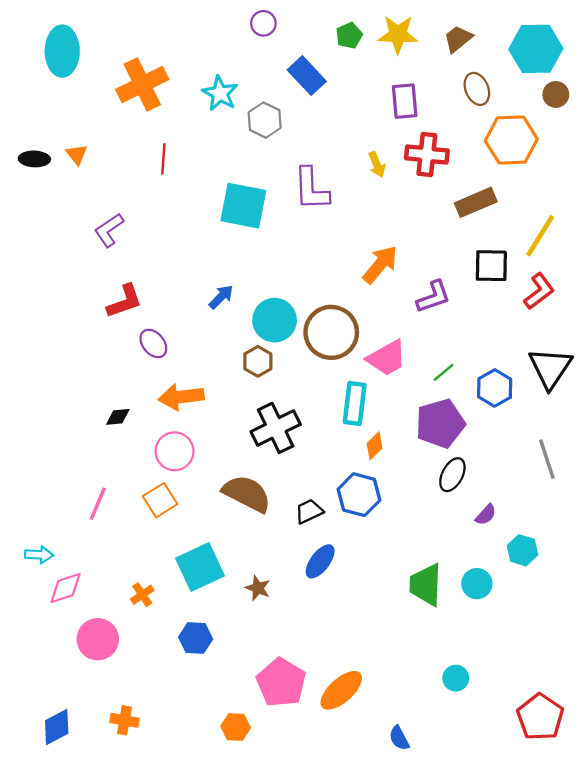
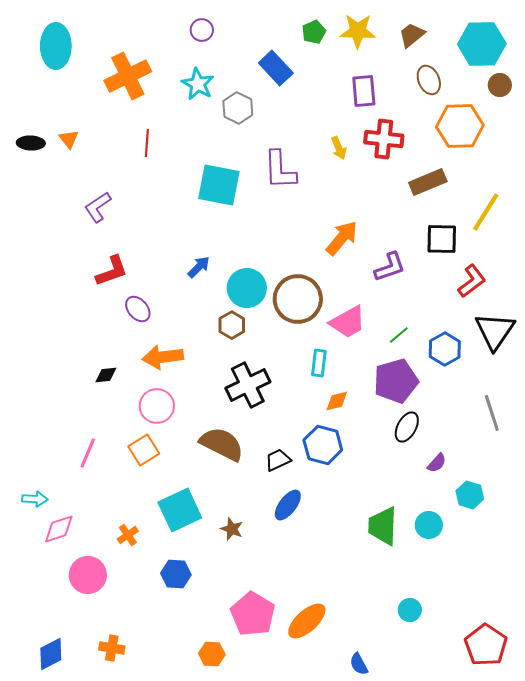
purple circle: (263, 23) -> (202, 30), moved
red L-shape: (539, 291) -> (472, 281), moved
cyan rectangle: (355, 404) -> (319, 363), size x0.7
orange diamond: (375, 446) -> (337, 401), turned 30

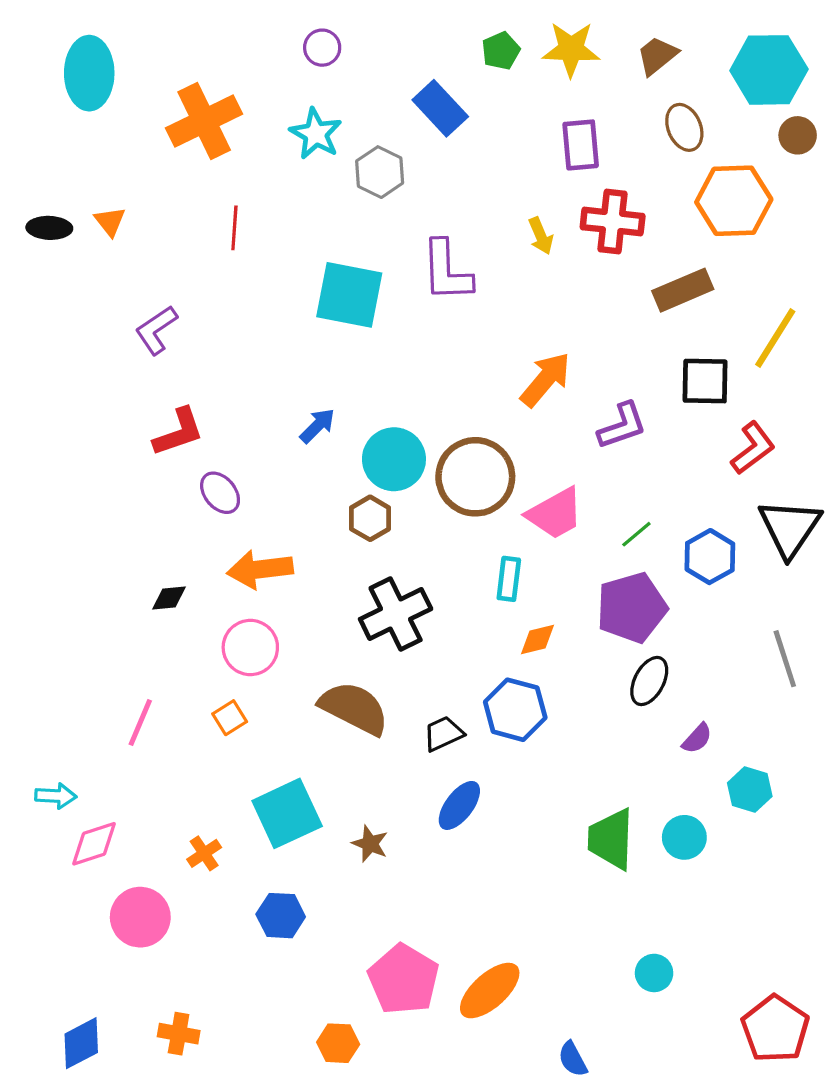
orange square: (144, 450) -> (230, 718), size x0.7

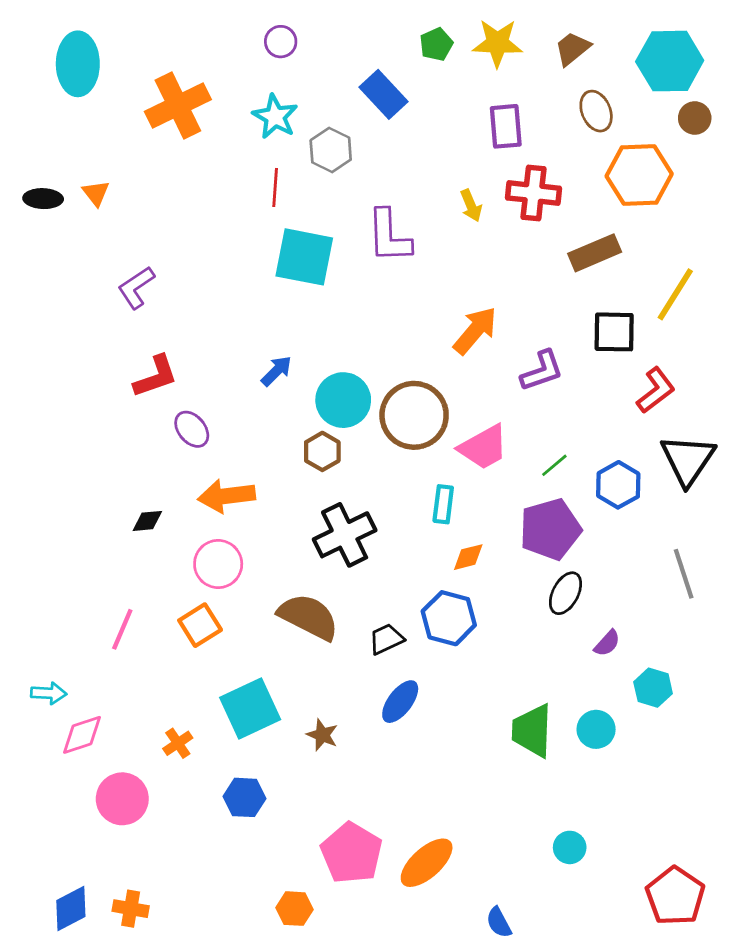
red line: (234, 228) -> (275, 187), moved
orange square: (230, 718) -> (200, 625), size x1.4
orange cross: (179, 1034) -> (131, 909), moved

